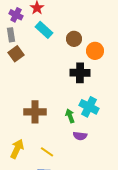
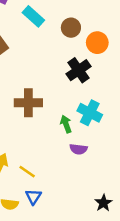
black cross: (80, 73) -> (78, 70), turned -36
brown cross: (35, 112) -> (28, 103), moved
yellow line: (47, 152) -> (27, 172), moved

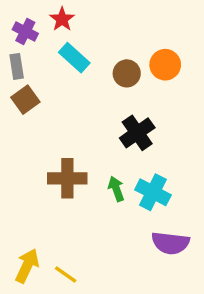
orange circle: (97, 43) -> (165, 65), moved
green arrow: (66, 124) -> (116, 189), moved
purple semicircle: (78, 149) -> (170, 243), moved, size x1.5

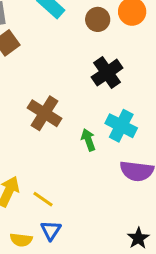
brown cross: (67, 178) -> (45, 113), turned 32
green arrow: (116, 189) -> (88, 140), moved

